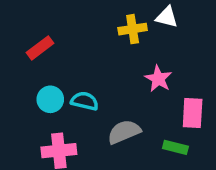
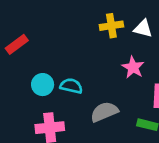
white triangle: (167, 17) -> (143, 29), moved
red rectangle: (40, 48) -> (17, 44), moved

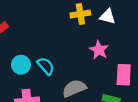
cyan semicircle: (71, 86) -> (46, 66), turned 36

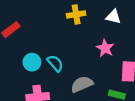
yellow cross: (80, 14) -> (76, 14), moved

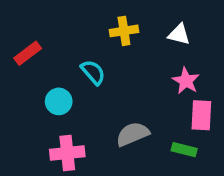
pink star: (105, 48) -> (186, 81), moved
cyan semicircle: (55, 63) -> (93, 72), moved

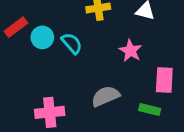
pink star: (186, 81) -> (131, 51), moved
cyan circle: (59, 101) -> (42, 37), moved

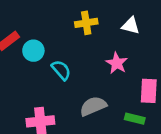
cyan semicircle: (72, 43) -> (61, 70), moved

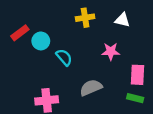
pink star: (117, 63) -> (111, 51), turned -30
green rectangle: (135, 119) -> (135, 98), moved

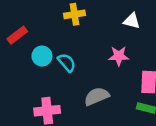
yellow cross: (85, 18) -> (74, 14), moved
cyan circle: (41, 41) -> (42, 56), moved

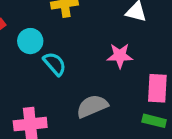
cyan circle: (42, 56) -> (30, 41), moved

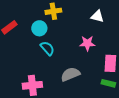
cyan circle: (30, 41) -> (39, 28), moved

